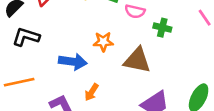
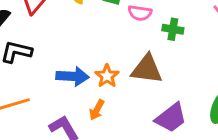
orange star: (103, 42) -> (107, 76), moved, turned -30

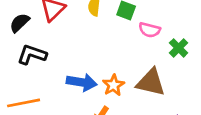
green cross: (173, 29) -> (179, 48), turned 30

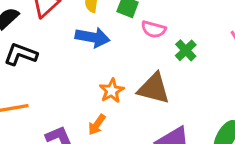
blue arrow: (82, 82) -> (93, 37), moved

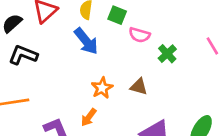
blue arrow: (93, 37) -> (86, 41), turned 40
brown triangle: (154, 89) -> (139, 87), size x0.6

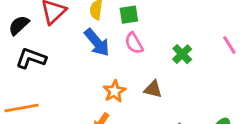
green square: (117, 15) -> (129, 15), turned -30
pink semicircle: (139, 35) -> (134, 43), moved, turned 45

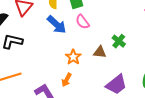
green cross: (182, 54) -> (119, 41), moved

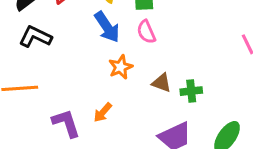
green cross: (119, 41) -> (191, 91), moved, turned 32
orange star: (73, 57) -> (121, 67), moved

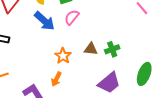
pink semicircle: (146, 32) -> (72, 17), turned 77
orange star: (121, 67) -> (63, 56), moved

